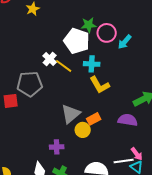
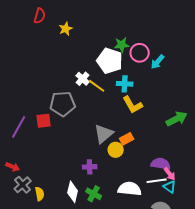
purple semicircle: (128, 120) -> (161, 164), moved

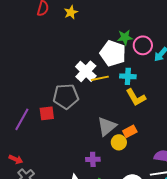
yellow star: (66, 29) -> (71, 12), moved
white cross: (83, 79) -> (86, 71), size x1.5
yellow line: (97, 86) -> (100, 78), turned -48

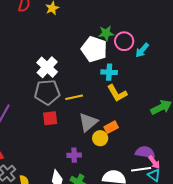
white cross: (86, 71) -> (47, 67), moved
yellow line: (100, 78) -> (74, 97), moved
red square: (47, 113) -> (50, 118), moved

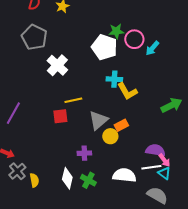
cyan cross: (109, 72) -> (114, 79), moved
gray pentagon: (47, 92) -> (34, 37), moved, turned 30
yellow line: (74, 97) -> (73, 100), moved

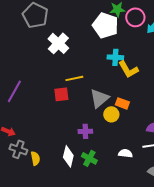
orange rectangle: (121, 125) -> (122, 103), turned 48
gray cross: (17, 171) -> (18, 149), turned -30
white semicircle: (124, 175) -> (125, 153), size x0.6

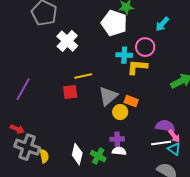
pink circle: (135, 17) -> (145, 47), moved
yellow L-shape: (128, 69) -> (137, 67), turned 125
purple cross: (85, 131) -> (117, 139), moved
gray cross: (18, 149) -> (27, 147), size x1.4
white semicircle: (125, 153) -> (119, 151), moved

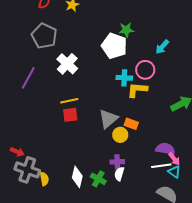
yellow line: (83, 76) -> (69, 101), moved
purple line: (23, 89) -> (28, 78), moved
white semicircle: (119, 151) -> (119, 174), turned -80

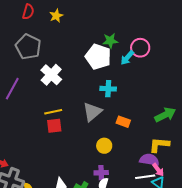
cyan arrow: (162, 47) -> (127, 58), moved
pink circle: (145, 70) -> (140, 48), moved
yellow L-shape: (137, 90) -> (159, 145), moved
gray triangle: (108, 119) -> (92, 112), moved
orange rectangle: (131, 124) -> (123, 122), moved

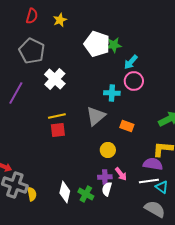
pink circle: (140, 48) -> (134, 81), moved
white pentagon: (98, 57) -> (97, 44), moved
pink arrow: (158, 170) -> (121, 174), moved

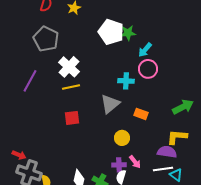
yellow line: (57, 116) -> (71, 87), moved

